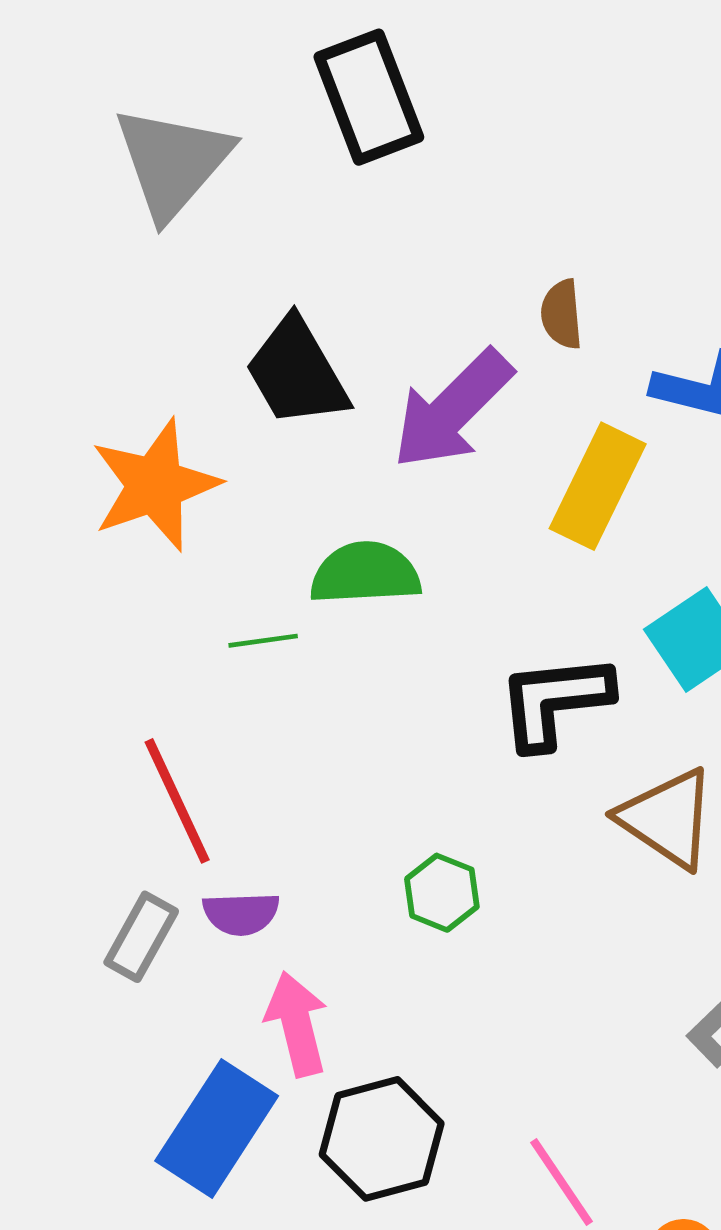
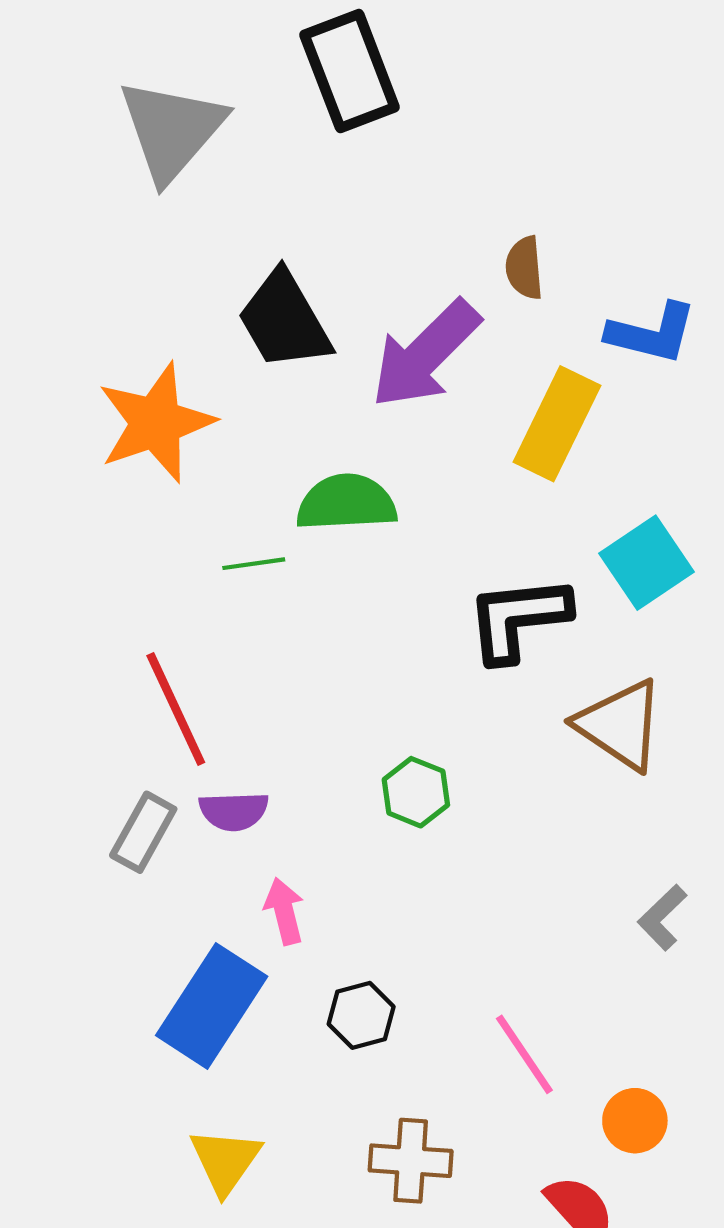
pink arrow: (297, 1024) -> (284, 911), size x0.7
black hexagon: (382, 1139) -> (361, 1015), size x0.6

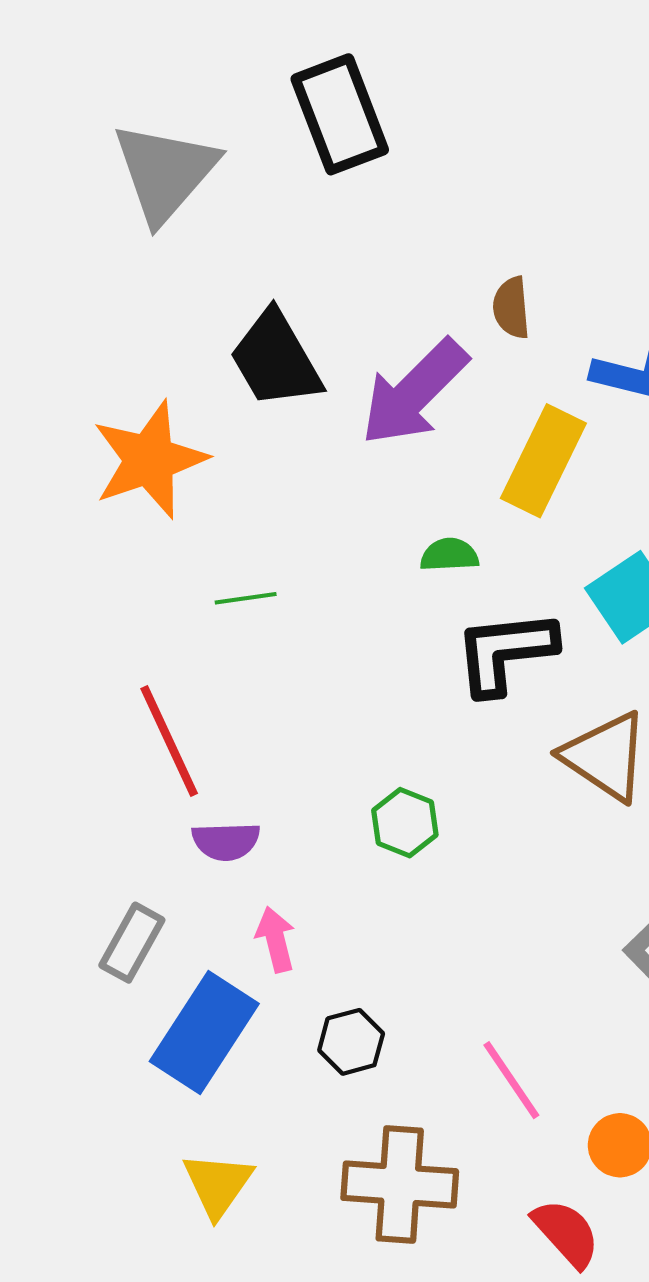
green semicircle: (346, 503) -> (449, 555), moved, size x0.6
gray rectangle: (143, 832) -> (132, 943), moved
brown cross: (411, 1161) -> (400, 1185), size x1.4

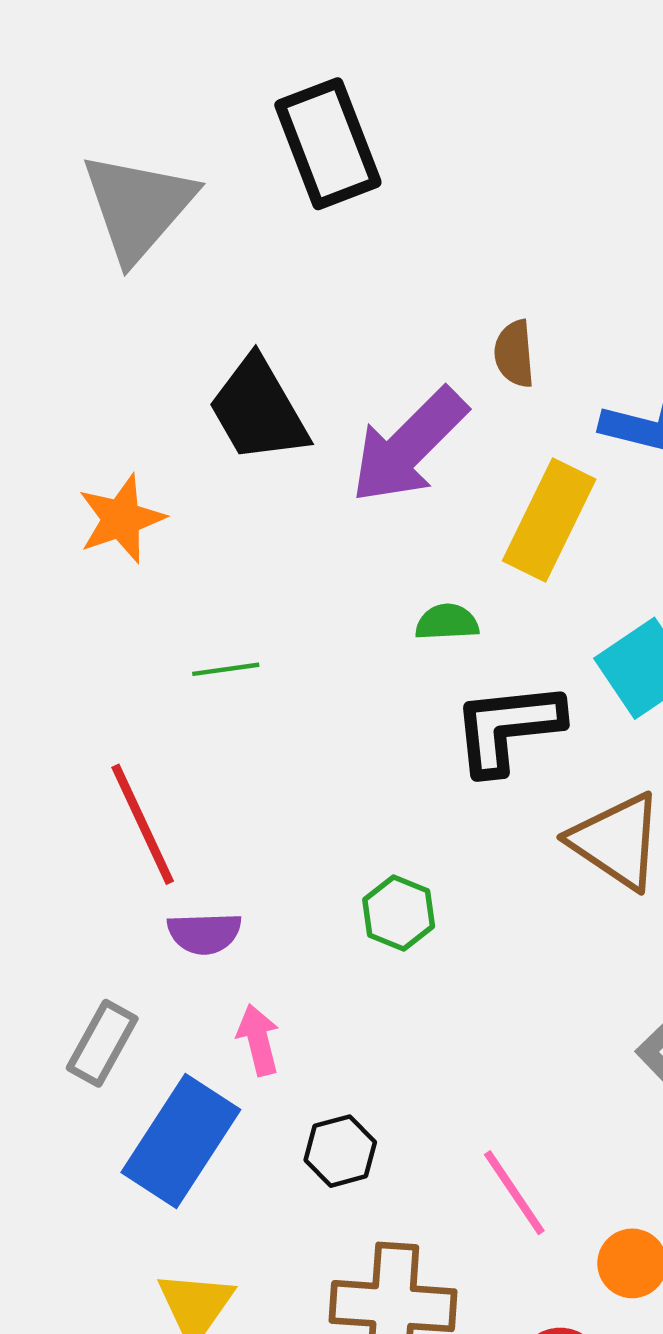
orange star: (149, 460) -> (121, 519), size x0.7

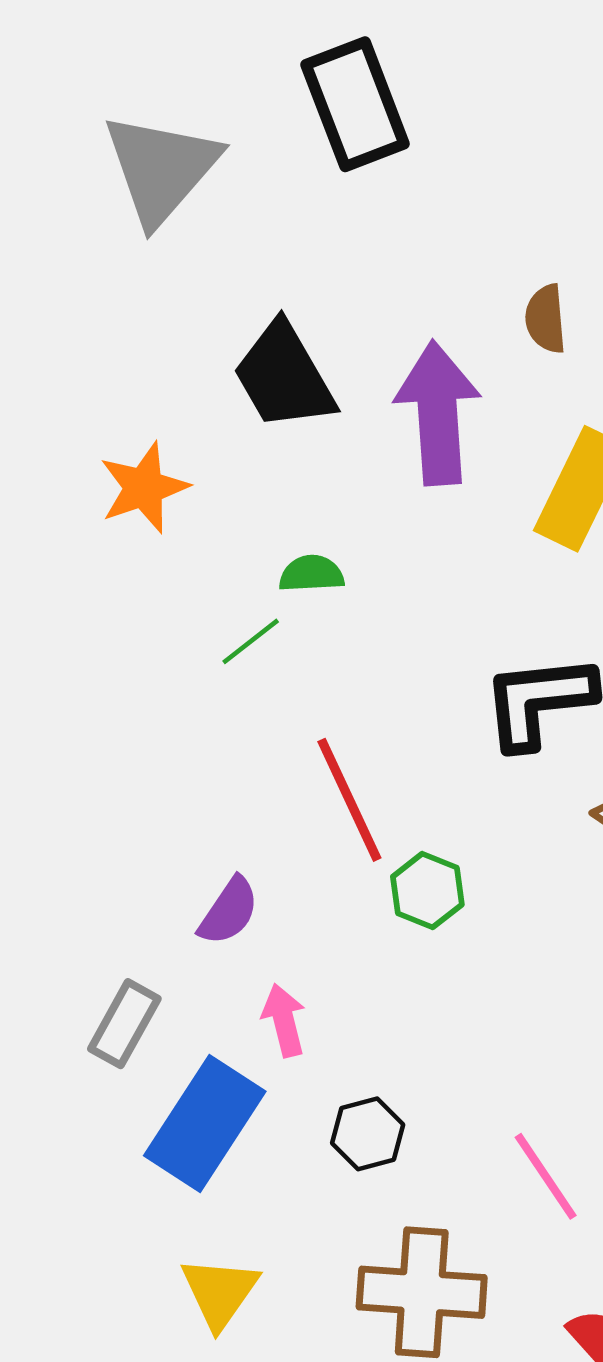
purple arrow: (409, 446) -> (438, 413), turned 131
green semicircle: (447, 622) -> (311, 574), moved
green line: (226, 669) -> (251, 641), turned -30
red line: (143, 824) -> (349, 800), moved
purple semicircle: (204, 933) -> (229, 911), turned -54

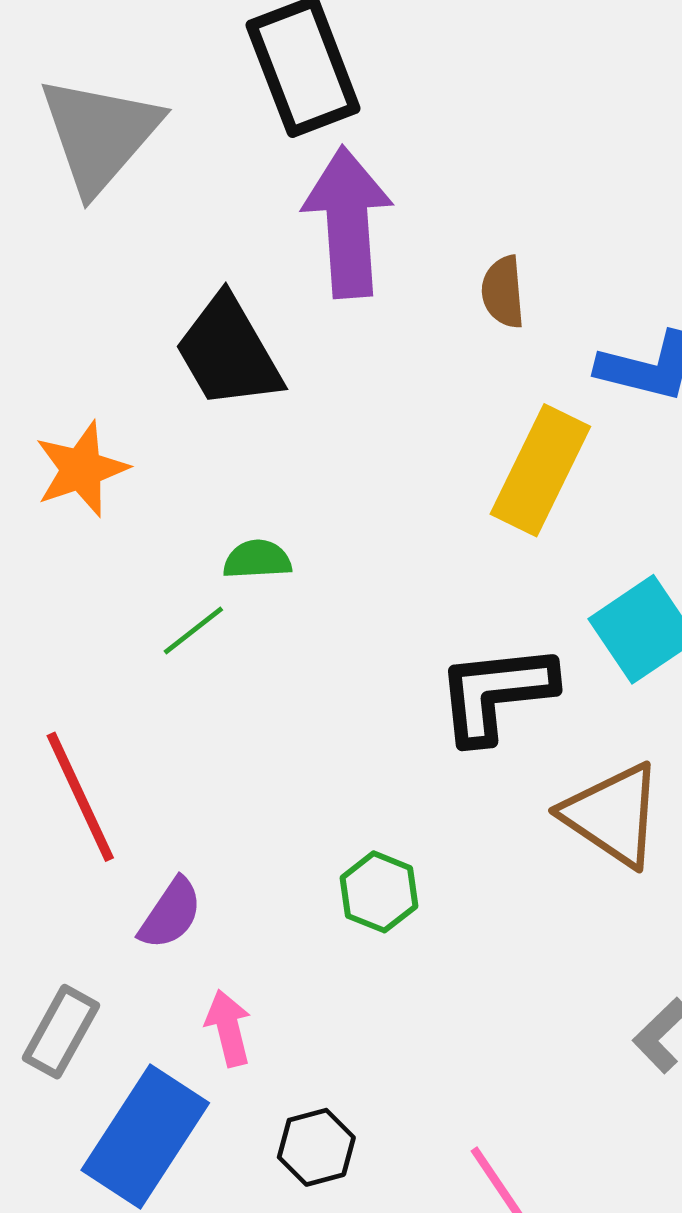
purple arrow: (438, 413) -> (348, 222), moved
red line: (349, 800) -> (80, 797), moved

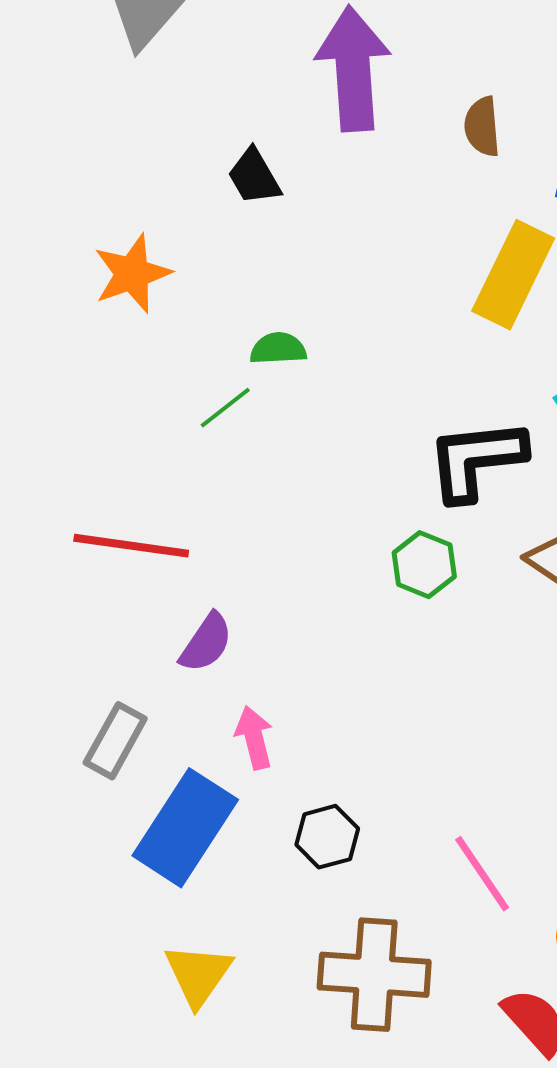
black trapezoid: (228, 352) -> (254, 177), size x0.6
red line: (80, 797) -> (131, 546), turned -57
green hexagon: (379, 892) -> (424, 565), moved

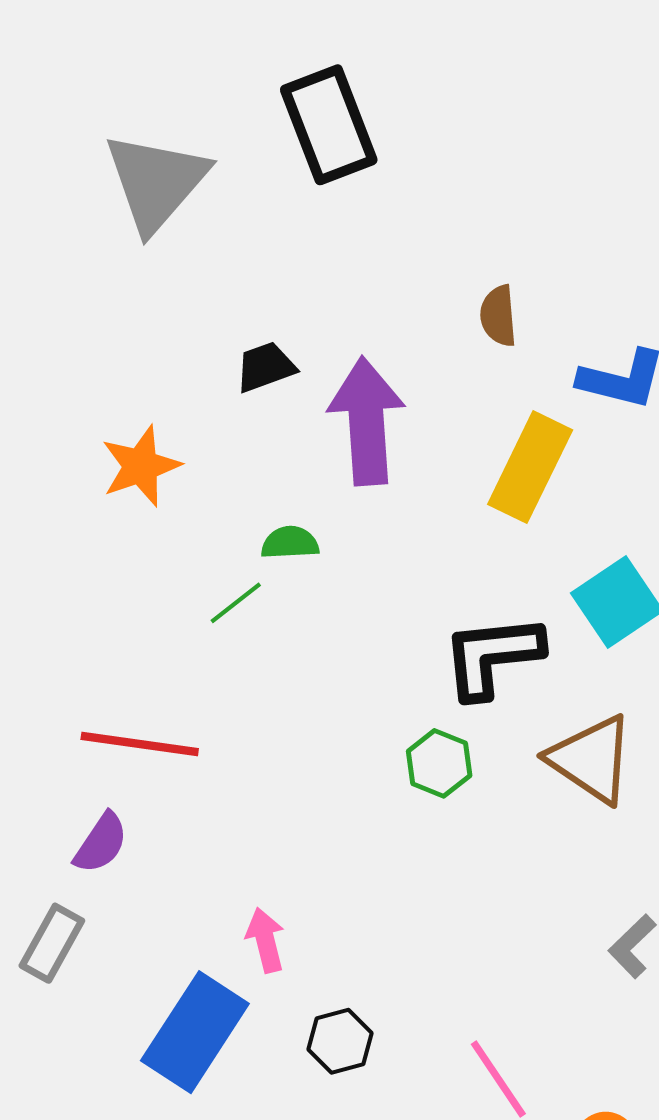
purple arrow: (353, 69) -> (367, 421), moved
black trapezoid: (254, 177) -> (265, 367), turned 100
purple semicircle: (206, 643) -> (101, 843), moved
gray rectangle: (115, 741) -> (52, 943), moved

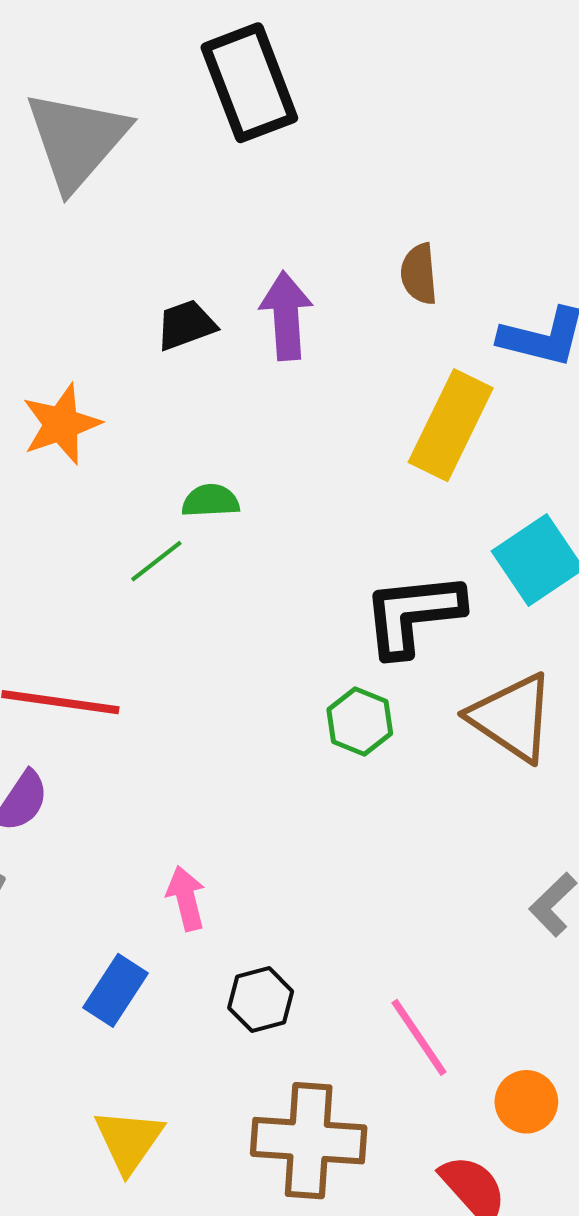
purple arrow: (367, 421) -> (286, 316), moved, size x0.7
blue rectangle: (195, 1032) -> (115, 990), size x0.6

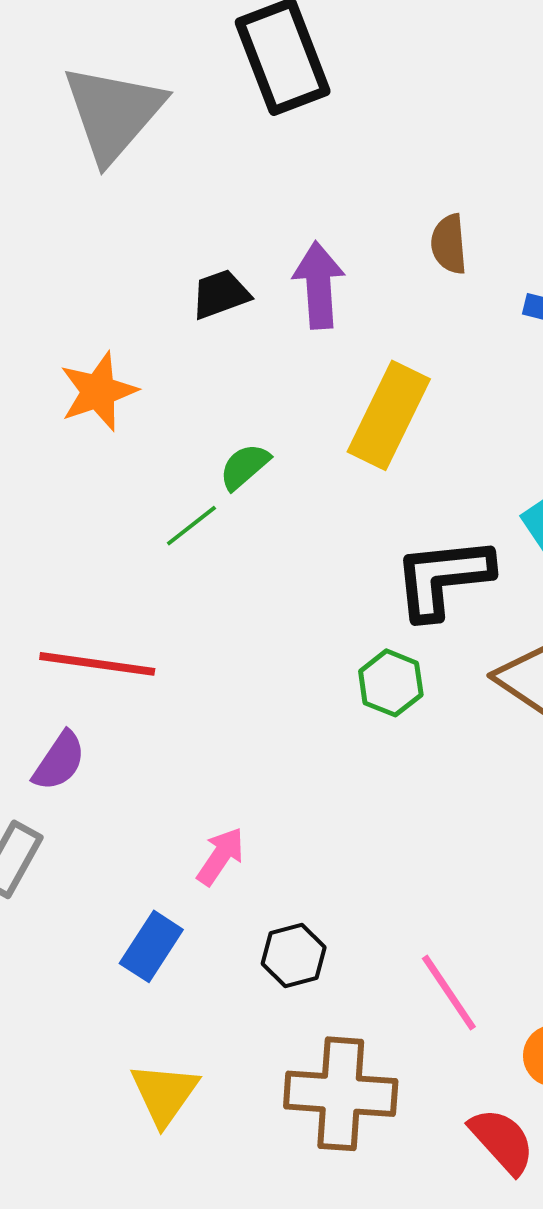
yellow rectangle: (451, 425) -> (389, 415), moved
green semicircle: (211, 501) -> (245, 467), turned -38
pink arrow: (186, 898) -> (220, 856), turned 48

